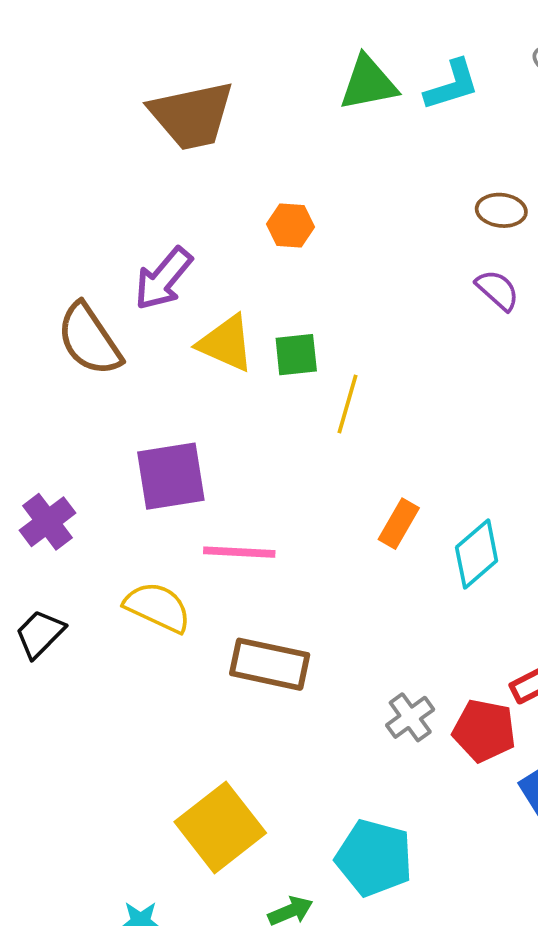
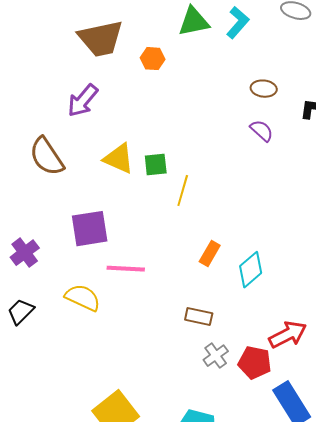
cyan L-shape: (452, 85) -> (238, 23), turned -32
orange hexagon: (291, 226) -> (153, 59), moved
purple arrow: (163, 279) -> (83, 101), moved
brown rectangle: (270, 664) -> (199, 317), moved, size x0.7

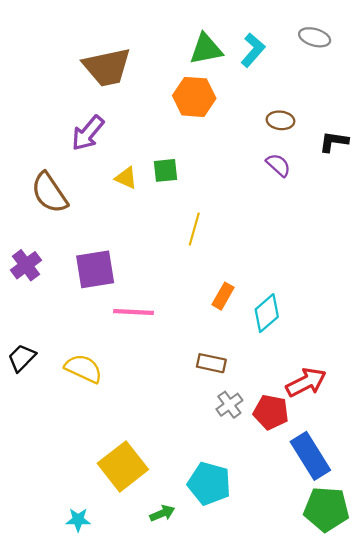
orange hexagon: (153, 59) -> (194, 97), moved, size x1.6
yellow triangle: (119, 159) -> (126, 178), moved, size x0.7
green square: (156, 165) -> (165, 170), moved
purple cross: (25, 253) -> (26, 265), moved
yellow semicircle: (83, 298) -> (83, 368), moved

